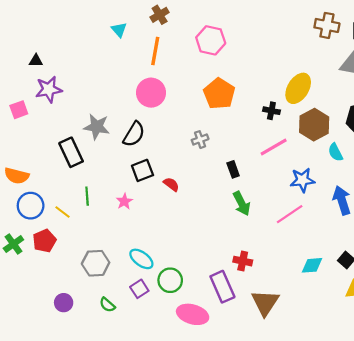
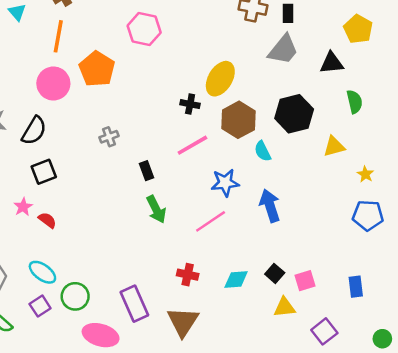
pink hexagon: (211, 40) -> (144, 29), moved
orange pentagon: (219, 94) -> (97, 69), moved
red semicircle: (171, 184) -> (47, 220), moved
red cross: (243, 261) -> (188, 275), moved

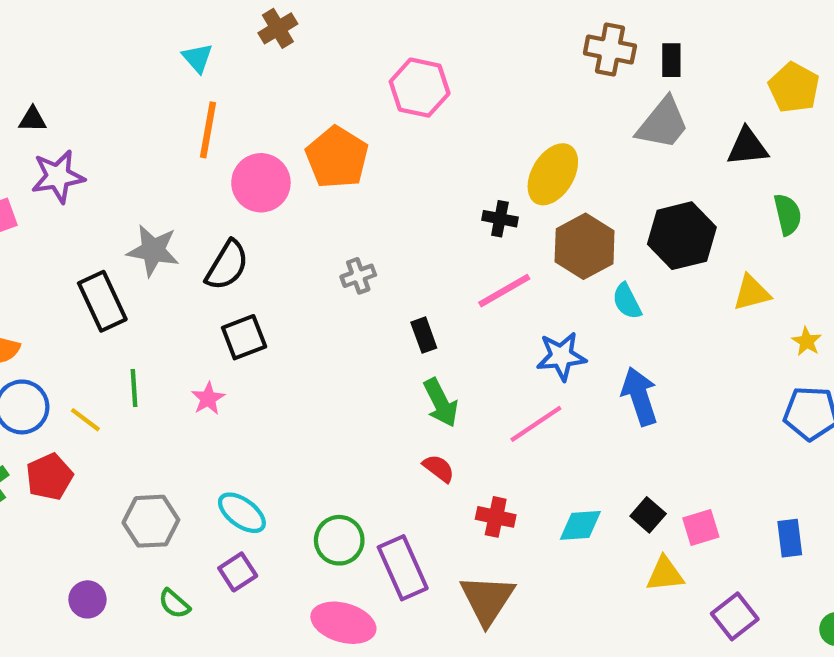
orange line: (58, 36) -> (208, 130), moved
red semicircle: (47, 220) -> (439, 468), moved
green circle: (75, 296) -> (339, 540), moved

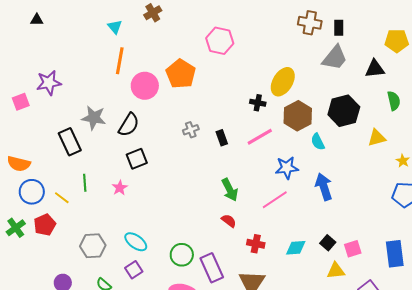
yellow pentagon: (794, 88) -> (397, 41), turned -30
black triangle: (32, 119) -> (37, 20), moved
black rectangle: (424, 335) -> (222, 138), moved
blue rectangle: (790, 538) -> (395, 254), size x1.5

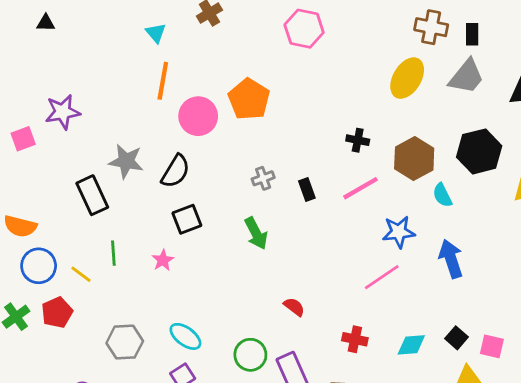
pink hexagon: (220, 41) -> (304, 29), moved
yellow ellipse: (283, 82) -> (407, 78), moved
green arrow: (230, 190) -> (256, 233), moved
red semicircle: (229, 221) -> (294, 307), moved
pink square: (353, 249) -> (492, 346), turned 30

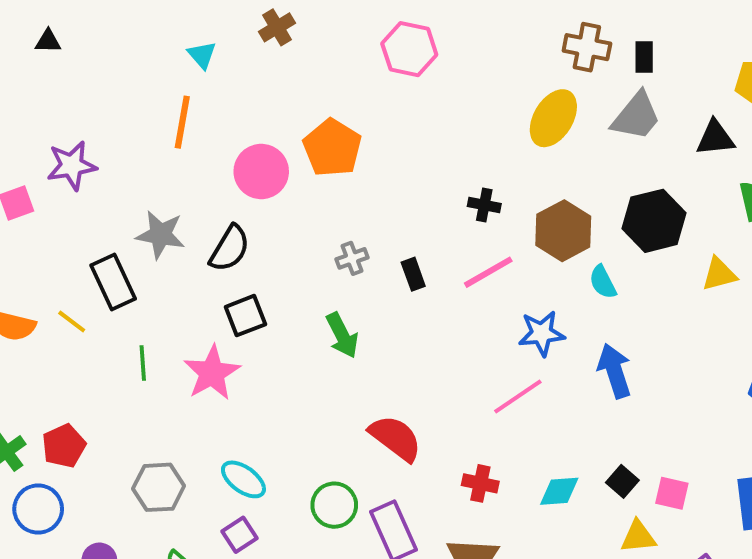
orange line: (163, 81) -> (182, 122), moved
pink star: (163, 260) -> (212, 373), size x1.8
blue circle: (39, 266) -> (38, 509), moved
yellow line: (81, 274) -> (72, 322), moved
red semicircle: (294, 307) -> (395, 438), size x1.8

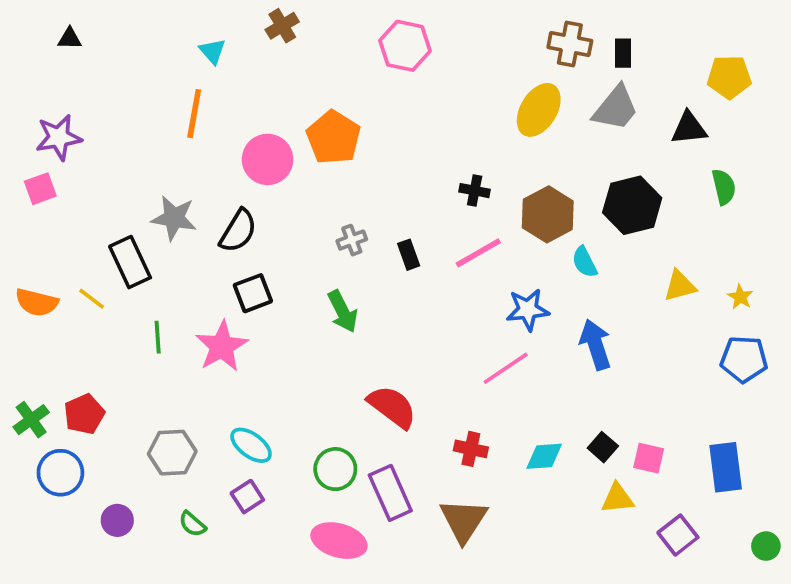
purple star: (72, 166) -> (59, 137), moved
yellow triangle: (719, 274) -> (680, 286), moved

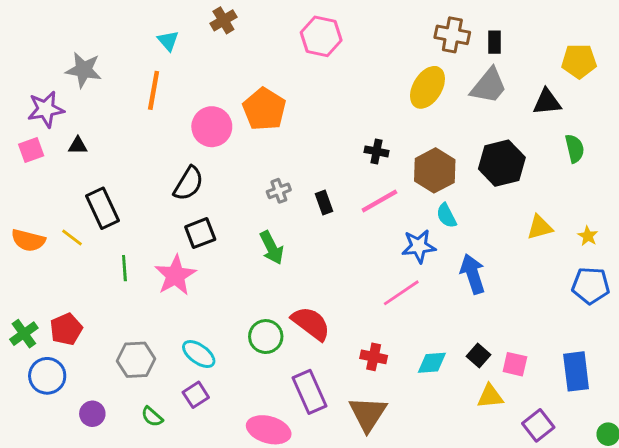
black triangle: (70, 38) -> (78, 146), moved
gray star: (174, 218) -> (84, 70), moved
cyan semicircle: (585, 262) -> (446, 216), moved
green circle: (335, 469) -> (266, 337), moved

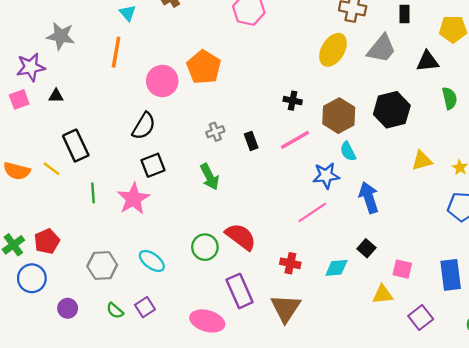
black rectangle: (495, 42) -> (405, 14), moved
black square: (478, 355) -> (366, 248), moved
purple square: (196, 395) -> (145, 307), moved

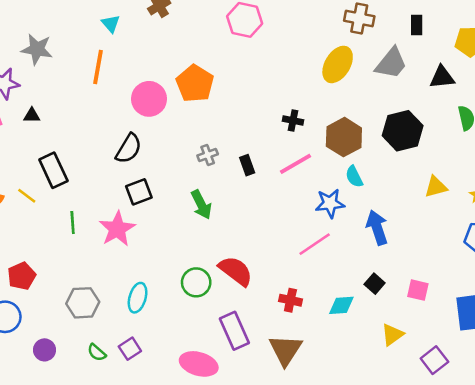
cyan ellipse: (152, 261) -> (138, 298), turned 70
pink square: (402, 269) -> (418, 290), moved
yellow triangle: (383, 294) -> (392, 335), turned -30

